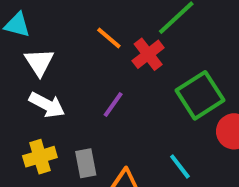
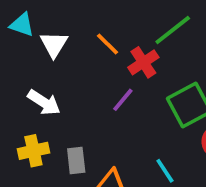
white triangle: (39, 62) -> (54, 44), moved
purple line: (113, 105) -> (123, 100), moved

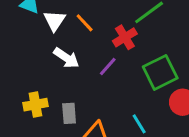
orange line: (107, 44) -> (85, 23), moved
white arrow: (44, 102) -> (66, 58), moved

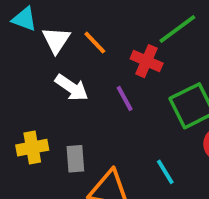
red cross: (125, 37) -> (147, 61), turned -35
purple line: (108, 66) -> (125, 98), turned -70

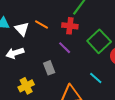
white arrow: (72, 88) -> (15, 53), moved, turned 144
gray rectangle: (75, 159) -> (49, 68), moved

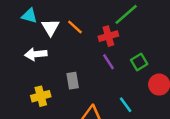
red cross: (70, 26) -> (108, 36), turned -35
green square: (99, 41) -> (139, 62), size x0.6
purple line: (65, 48) -> (109, 62), moved

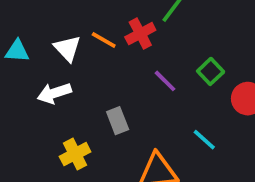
cyan triangle: (29, 16) -> (17, 51), moved
red cross: (108, 36) -> (140, 34), moved

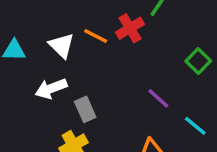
purple line: (165, 81) -> (158, 98), moved
gray rectangle: (118, 121) -> (85, 109), moved

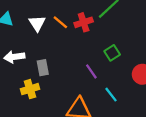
green square: (198, 61) -> (112, 53), moved
white arrow: (51, 88) -> (14, 57), moved

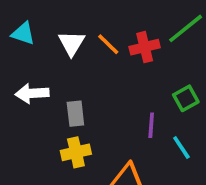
purple line: (91, 71) -> (151, 125), turned 35
yellow cross: (30, 89) -> (76, 152), moved
cyan line: (111, 95) -> (181, 147), moved

